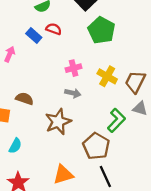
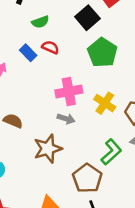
pink cross: (74, 68) -> (69, 92), size x1.5

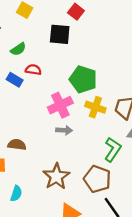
black square: (87, 18) -> (60, 34), turned -30
green pentagon: (102, 53) -> (83, 79), moved
brown star: (48, 149) -> (56, 176), moved

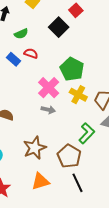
black square: (60, 34) -> (59, 27), turned 30
pink cross: (60, 105) -> (49, 88), turned -30

